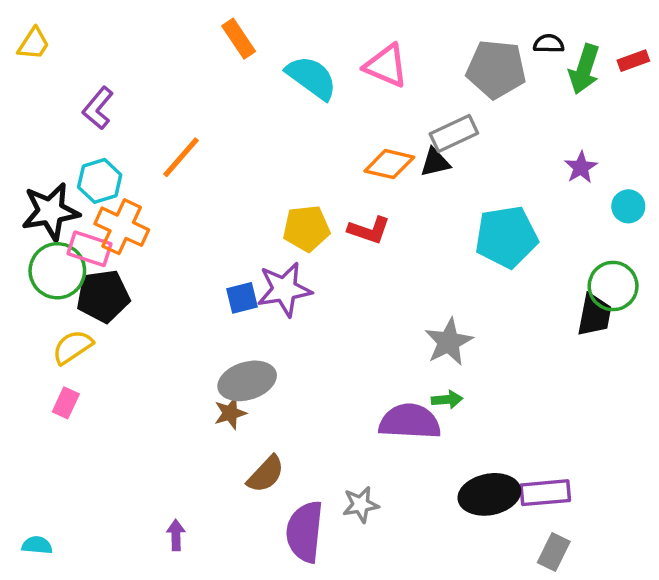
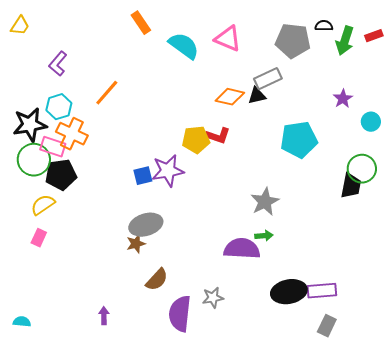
yellow pentagon: (306, 228) -> (196, 140), moved

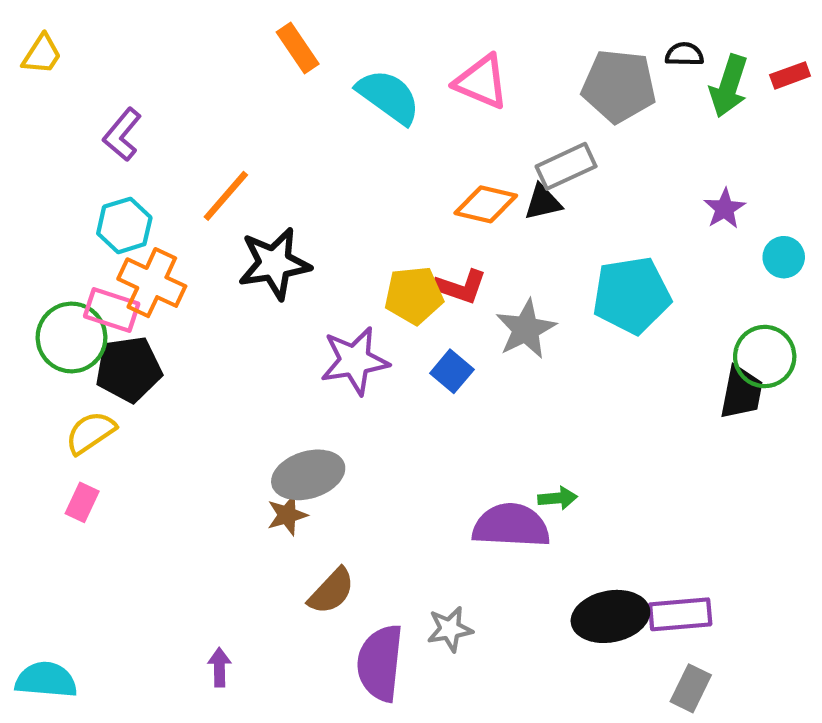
black star: (30, 125) -> (274, 264), moved
blue square: (143, 176) -> (452, 371), moved, turned -36
gray star: (265, 202) -> (526, 329), moved
cyan semicircle: (22, 322) -> (46, 680), size x1.6

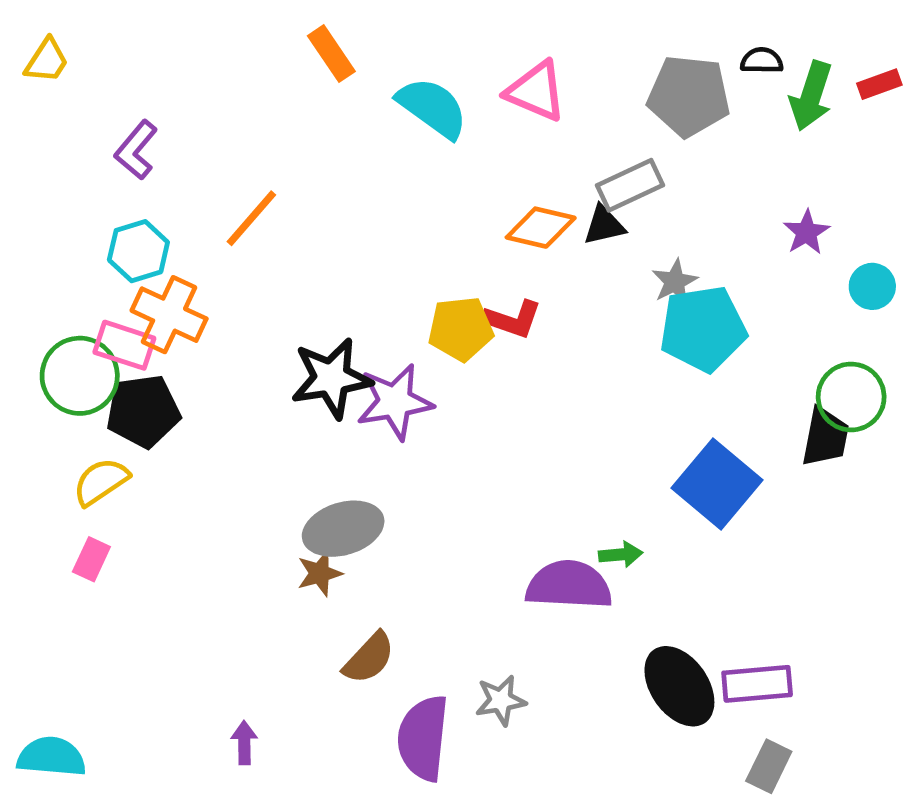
black star: (274, 264) -> (331, 378), moved
gray star: (526, 329) -> (675, 282), moved, size x0.7
blue square: (452, 371) -> (717, 484), moved, size x1.8
black ellipse: (610, 616) -> (679, 686), turned 66

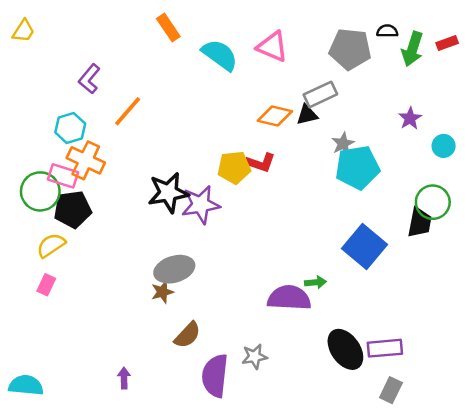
purple L-shape: (136, 150) -> (89, 79), moved

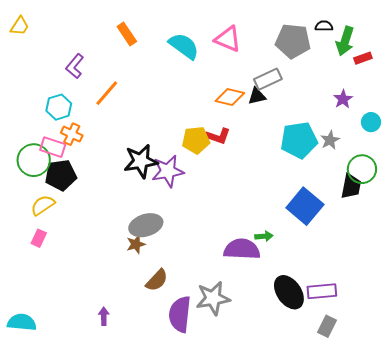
orange rectangle: (168, 27) -> (127, 34), moved
red rectangle: (447, 43) -> (363, 58), moved
gray star: (343, 144) -> (330, 140), moved
orange cross: (86, 160) -> (72, 134), size x0.7
gray star: (254, 357) -> (213, 298), size x1.6

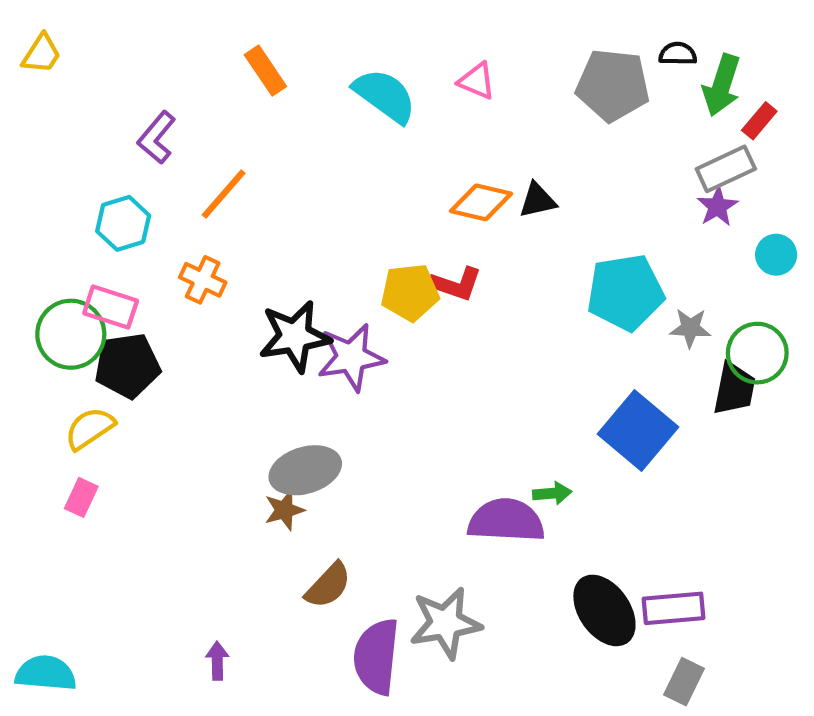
pink triangle: (228, 39) -> (477, 81), size x0.7
red rectangle: (363, 58) -> (759, 121), turned -30
gray rectangle: (268, 79) -> (726, 169), moved
orange cross: (72, 134) -> (203, 280), moved
gray star: (330, 140) -> (690, 328), moved, turned 30

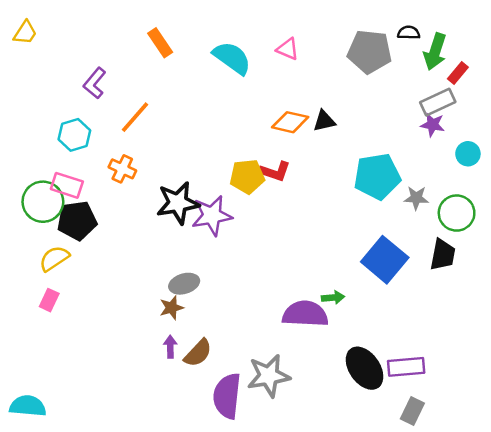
purple star: (717, 207) -> (433, 125), turned -30
black trapezoid: (734, 389) -> (443, 255), moved
gray ellipse: (305, 470) -> (184, 284), size x0.7
purple arrow: (217, 661) -> (170, 347), moved

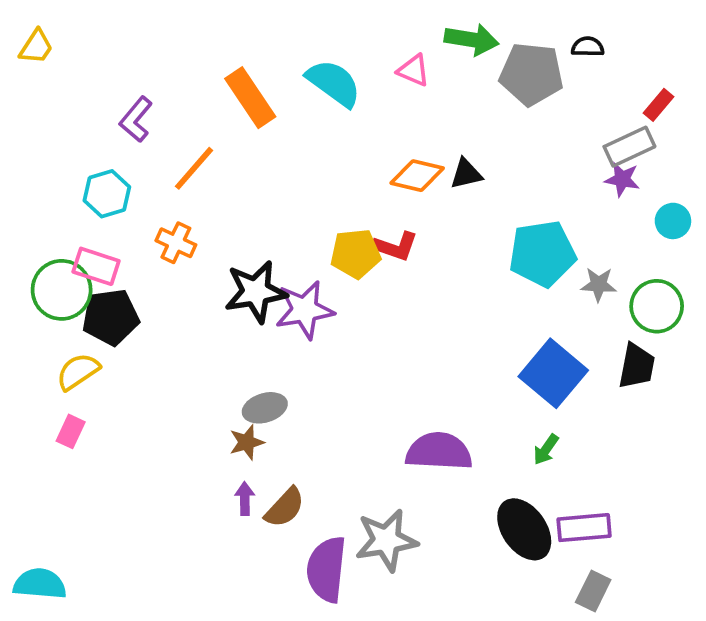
orange rectangle: (160, 43) -> (250, 98), moved, size x1.4
green arrow: (435, 52) -> (472, 40), moved, turned -99
green arrow: (333, 298) -> (546, 450), moved, turned 130

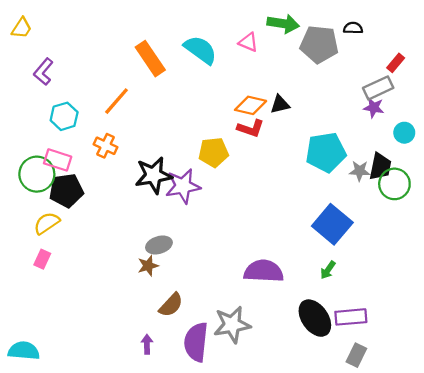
purple L-shape: (136, 119) -> (43, 72), moved
red L-shape: (395, 246) -> (251, 128), moved
black trapezoid: (637, 366) -> (380, 166), moved
purple arrow: (245, 499) -> (147, 344), moved

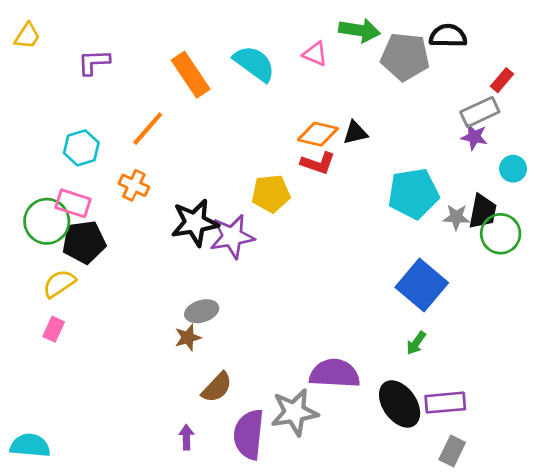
black semicircle: (353, 28) -> (448, 36), size x1.5
purple L-shape: (43, 72) -> (94, 62), moved, turned 48
purple semicircle: (264, 271) -> (335, 373), moved

